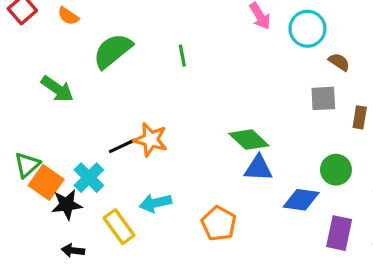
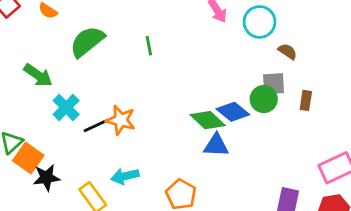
green circle: (336, 170) -> (264, 99), moved
cyan cross: (89, 178) -> (66, 107), moved
blue diamond: (301, 200) -> (233, 112), moved, turned 32

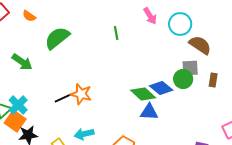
green line: (149, 46) -> (116, 33), moved
brown semicircle: (288, 51) -> (200, 45), size x1.6
cyan cross: (66, 107) -> (18, 105), moved

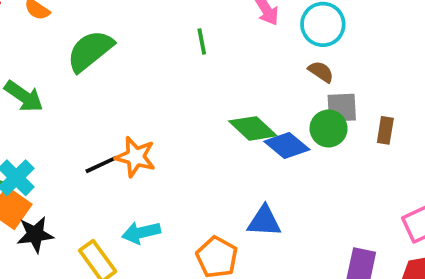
brown semicircle: (200, 45) -> (321, 72), moved, size x0.6
green diamond: (143, 94) -> (253, 128), moved
blue triangle: (149, 112) -> (264, 221), moved

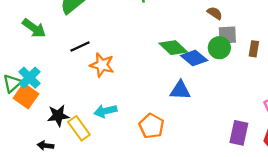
black line: (101, 164) -> (80, 47), moved
blue triangle: (264, 221) -> (180, 90), moved
black star: (35, 234) -> (58, 116), moved

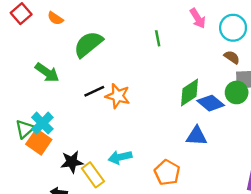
green diamond: (173, 48) -> (189, 92), turned -76
orange star: (102, 65) -> (118, 96), moved

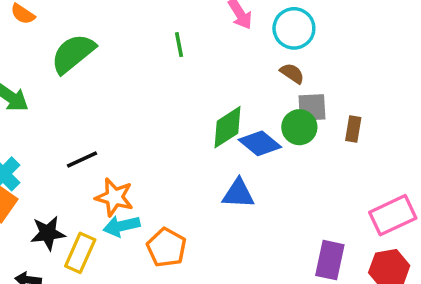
black line: (94, 91) -> (82, 160), moved
orange star: (118, 96) -> (114, 197), moved
orange pentagon: (167, 173) -> (166, 248), moved
yellow rectangle: (93, 175) -> (80, 253), turned 60

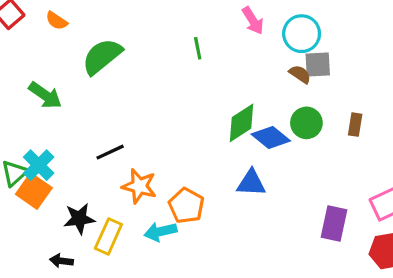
gray square: (312, 107) -> (318, 64), moved
cyan arrow: (122, 226) -> (160, 232), moved
orange pentagon: (166, 248) -> (186, 206), moved
purple rectangle: (330, 260) -> (334, 223), moved

